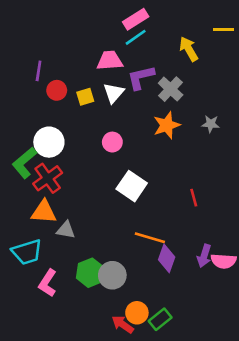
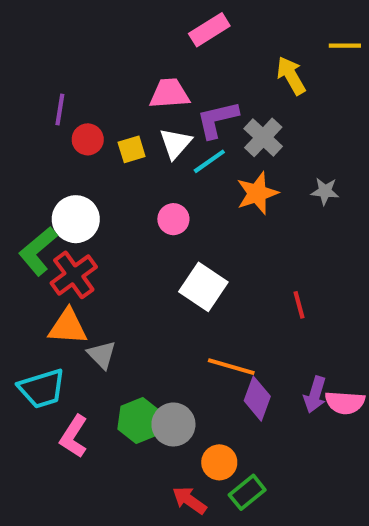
cyan line: (136, 37) -> (209, 161), moved
gray triangle: (66, 230) -> (102, 355), turned 36
orange circle: (137, 313) -> (219, 462), moved

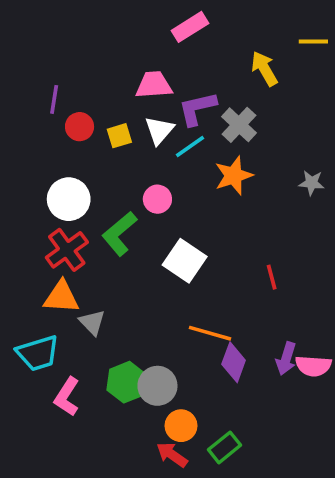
gray star: (325, 191) -> (311, 183), moved
green L-shape: (38, 251) -> (119, 234), moved
orange circle: (219, 462) -> (181, 426), moved

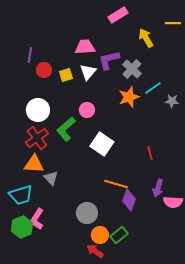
pink rectangle: (190, 27) -> (118, 15), moved
cyan line: (190, 147) -> (153, 88), moved
purple arrow: (286, 359) -> (158, 188), moved
green hexagon: (127, 382) -> (22, 227), moved
green rectangle: (224, 447) -> (119, 235), moved

